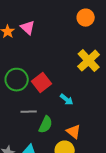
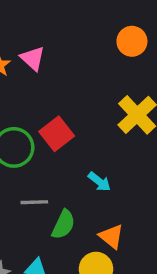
red square: (42, 83) -> (57, 134), moved

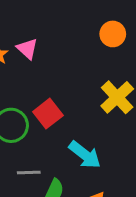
cyan arrow: (99, 182) -> (85, 155), size x1.6

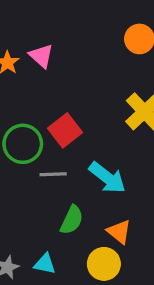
gray line: (29, 172) -> (53, 174), moved

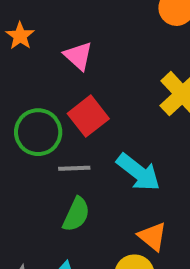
pink triangle: (41, 56) -> (78, 56), moved
green semicircle: (72, 220) -> (76, 214), moved

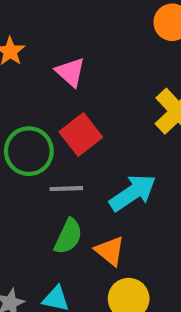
cyan arrow: (138, 172) -> (133, 193), turned -72
orange triangle: (152, 236) -> (110, 251), moved

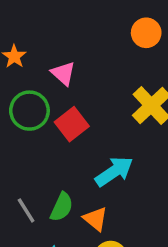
green circle: (29, 151) -> (29, 111), moved
gray line: (66, 189) -> (26, 210), moved, turned 60

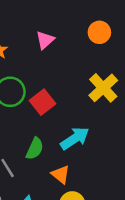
pink triangle: (63, 73) -> (45, 40), moved, turned 36
green semicircle: (62, 207) -> (35, 149), moved

